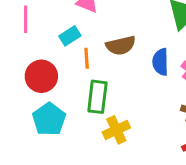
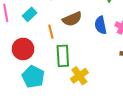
cyan rectangle: (70, 36) -> (30, 14), moved

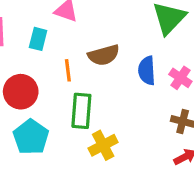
cyan rectangle: (30, 14) -> (38, 39), turned -40

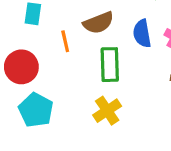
green rectangle: (81, 111) -> (110, 65), moved

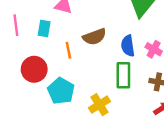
green rectangle: (110, 65) -> (123, 75), moved
cyan pentagon: (36, 110) -> (61, 91), moved

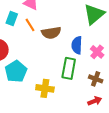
orange line: (68, 50) -> (30, 25), moved, turned -32
yellow cross: (99, 105) -> (45, 88), turned 30

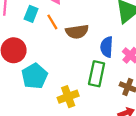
yellow cross: (45, 88) -> (68, 97), turned -30

